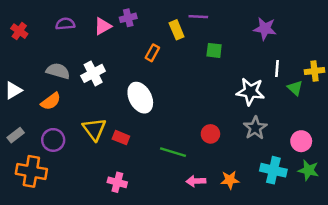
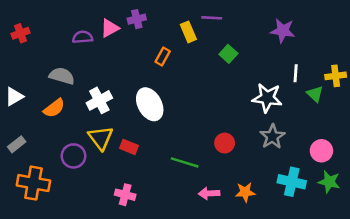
purple semicircle: (65, 24) -> (83, 37), moved
red cross: (19, 31) -> (21, 33), turned 35
green square: (214, 50) -> (228, 54), turned 35
white cross: (93, 73) -> (99, 100), moved
purple circle: (53, 140) -> (73, 156), moved

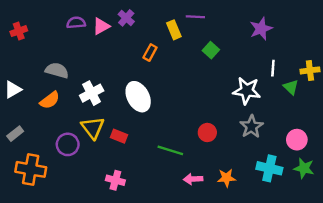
purple cross: (137, 19) -> (126, 18), turned -35
purple star: (283, 31) -> (261, 29), turned -30
purple semicircle: (83, 37) -> (76, 23), moved

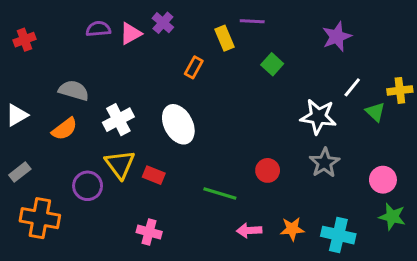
white line: (273, 68) -> (352, 87), turned 35
cyan cross: (269, 168) -> (338, 235), moved

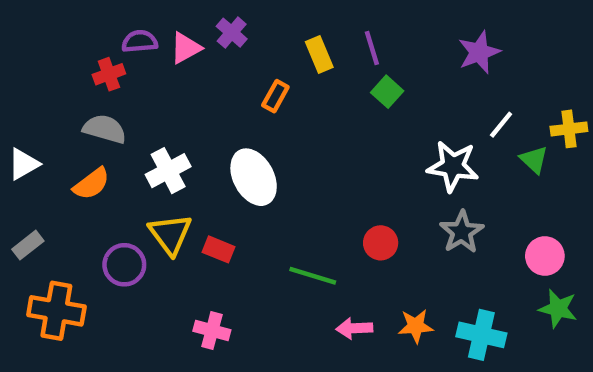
purple line: (252, 21) -> (372, 48), moved, turned 70
red cross: (24, 40) -> (109, 74), moved

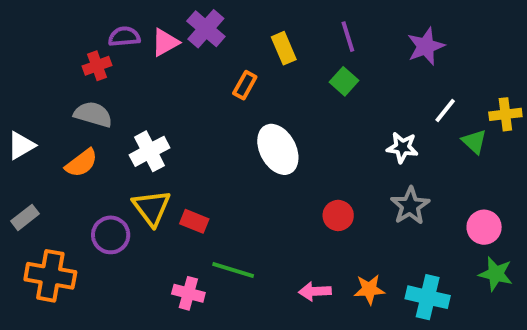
purple cross: (232, 33) -> (206, 29), size x1.4
purple line: (372, 48) -> (348, 37), moved
white star: (453, 166) -> (402, 147), size x0.7
white ellipse: (254, 177) -> (278, 149), moved
green line: (313, 276) -> (233, 270), moved

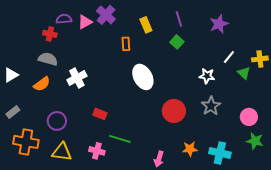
red cross: (97, 66) -> (50, 34), turned 32
orange rectangle: (245, 85) -> (126, 44), turned -32
yellow triangle: (151, 208) -> (62, 152), moved, turned -45
red circle: (338, 215) -> (174, 111), size x1.5
pink arrow: (315, 291) -> (159, 159), moved, turned -70

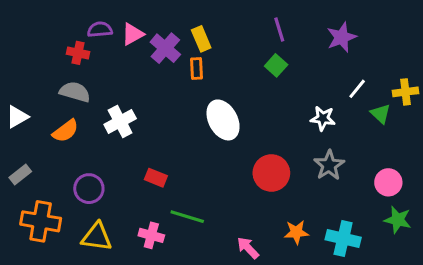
purple cross: (106, 15) -> (165, 48), moved
yellow rectangle: (146, 25) -> (201, 39), moved
pink arrow: (159, 159) -> (248, 248), turned 119

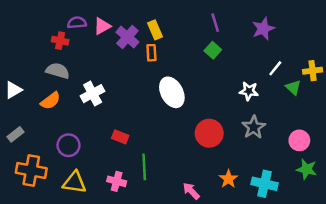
green line: (187, 217) -> (144, 167), turned 70
orange star: (296, 232) -> (228, 179), turned -30

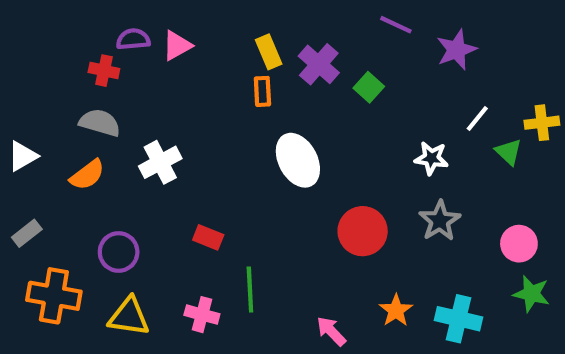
purple line: (215, 23) -> (396, 25), moved, turned -48
purple cross: (127, 37) -> (319, 64), moved

